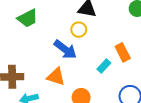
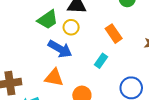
green trapezoid: (28, 18) -> (48, 20), moved
orange rectangle: (123, 52) -> (114, 34), moved

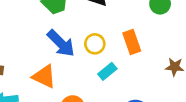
yellow circle: (71, 27) -> (95, 44), moved

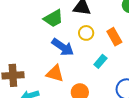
yellow circle: (95, 44) -> (86, 33), moved

